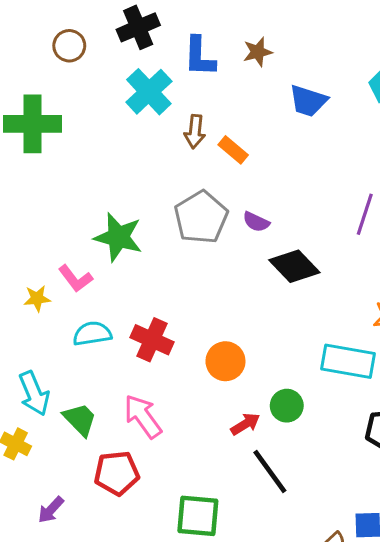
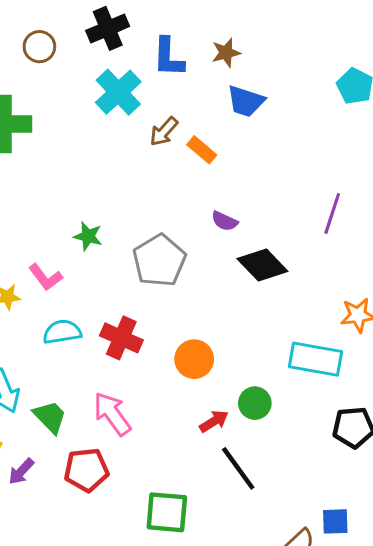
blue trapezoid: (308, 101) -> (246, 101), moved
brown arrow: (195, 132) -> (164, 132), turned 36
gray pentagon: (201, 217) -> (159, 261), moved
green star: (118, 237) -> (88, 236), size x0.6
purple arrow: (51, 510) -> (21, 471), moved

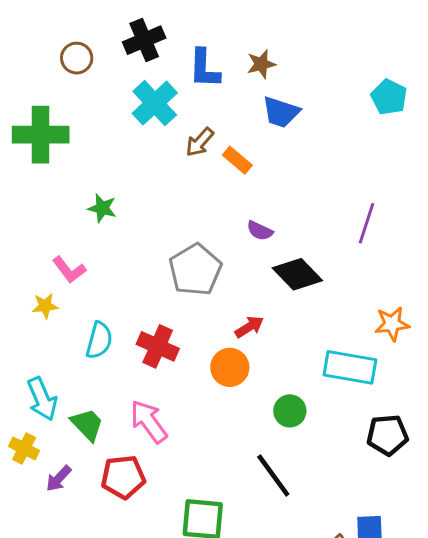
green star: (88, 236) -> (102, 208), moved
pink L-shape: (45, 277) -> (69, 270), moved
cyan semicircle: (62, 332) -> (99, 340), turned 114
red arrow: (214, 421) -> (249, 327), moved

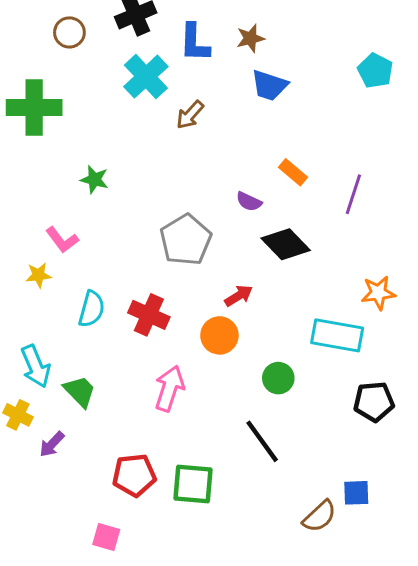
orange rectangle: (237, 160) -> (293, 172), moved
pink arrow: (149, 421) -> (169, 388), moved, turned 54
red pentagon: (123, 477) -> (134, 475), moved

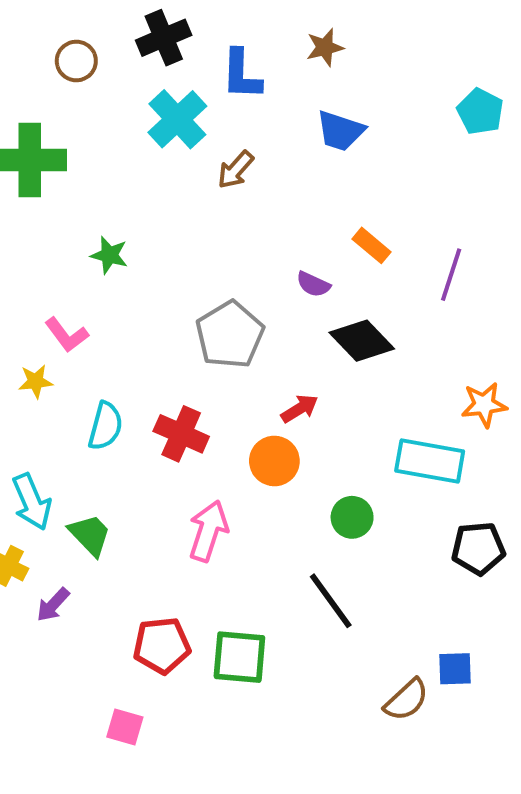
brown star: (250, 38) -> (325, 47), moved

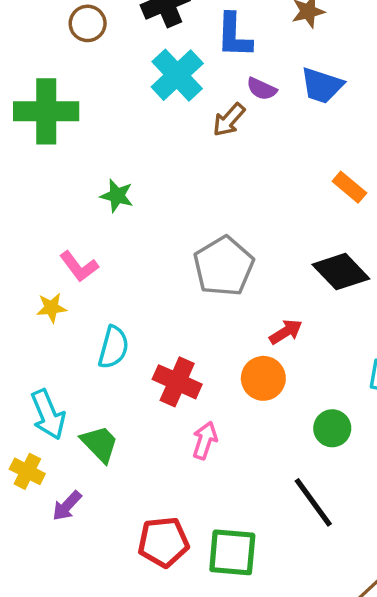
purple semicircle: (313, 284) -> (262, 89), moved
red cross: (181, 434) -> (177, 382), moved
pink arrow: (208, 531) -> (205, 440), size x0.7

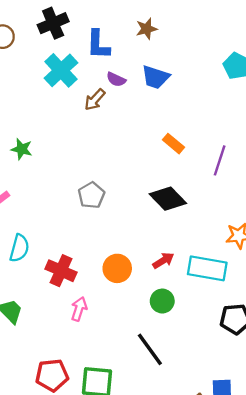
gray pentagon: (224, 266) -> (91, 195), size x0.7
red arrow: (286, 332) -> (163, 261), moved

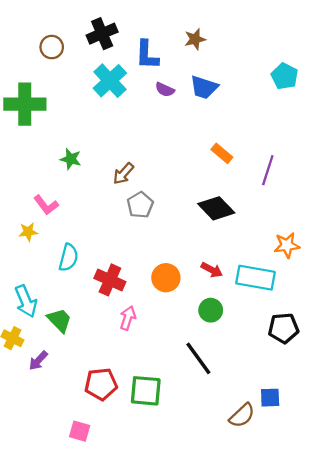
brown arrow: (95, 100) -> (123, 174), moved
red arrow: (163, 261) -> (212, 270), turned 60

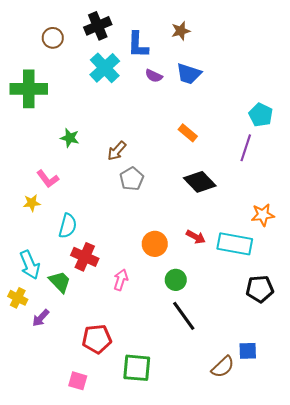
cyan pentagon: (285, 76) -> (261, 115), moved
orange rectangle: (222, 153) -> (188, 133), moved
red cross: (110, 280) -> (85, 257), moved
green circle: (211, 310) -> (176, 280), moved
green square: (146, 391) -> (137, 368), moved

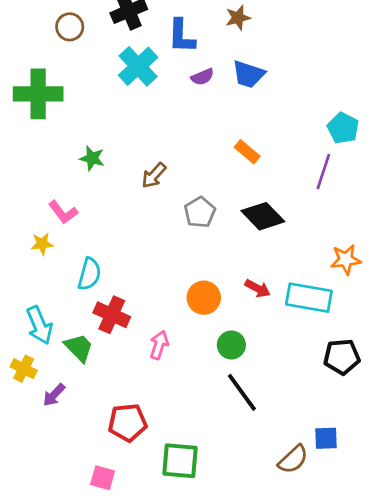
purple semicircle: (154, 76) -> (202, 77), turned -48
gray pentagon: (132, 179) -> (200, 212), moved

